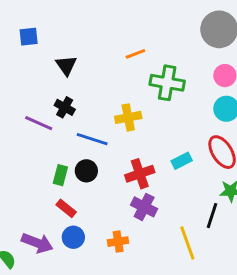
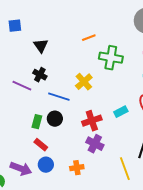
yellow cross: (128, 117) -> (84, 82), turned -30

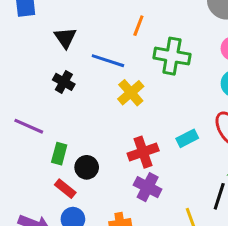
orange line: (89, 38) -> (138, 26), turned -48
purple line: (22, 86) -> (29, 126), moved
blue line: (59, 97) -> (108, 61), moved
black circle: (55, 119) -> (87, 167), moved

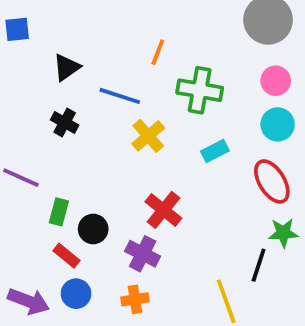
black triangle: (65, 38) -> (67, 67), turned 30
cyan rectangle: (187, 138) -> (215, 151), moved
red cross: (143, 152) -> (163, 210), turned -32
purple cross: (148, 187) -> (143, 254), moved

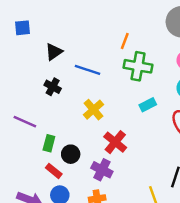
orange line: (158, 52) -> (125, 41), moved
yellow cross: (148, 136) -> (94, 110), moved

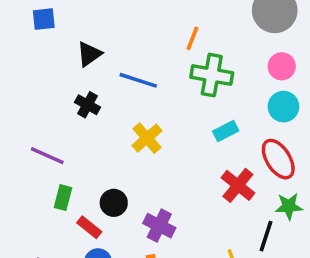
red cross: (115, 142) -> (238, 185), moved
green rectangle: (49, 143) -> (63, 198), moved

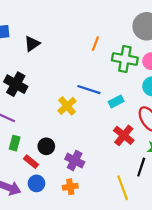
black triangle: (89, 54) -> (32, 44), moved
green cross: (212, 75) -> (125, 59), moved
blue line: (138, 80) -> (89, 90), moved
black cross: (87, 105) -> (16, 84), moved, size x1.5

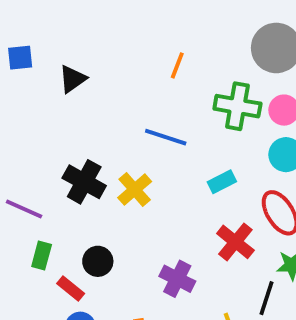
orange line: (95, 44) -> (177, 65), moved
black cross: (16, 84) -> (84, 182), moved
blue line: (89, 90) -> (166, 137), moved
purple cross: (75, 160) -> (177, 279), moved

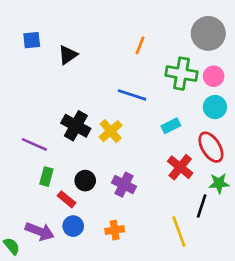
purple cross: (177, 279) -> (124, 185), moved

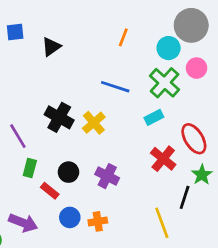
green cross: (182, 74) -> (165, 83), moved, turned 32
cyan circle: (215, 107) -> (169, 48), moved
purple line: (34, 144) -> (18, 136), turned 35
green star: (219, 183) -> (202, 175), turned -30
blue circle: (73, 226) -> (70, 217), moved

